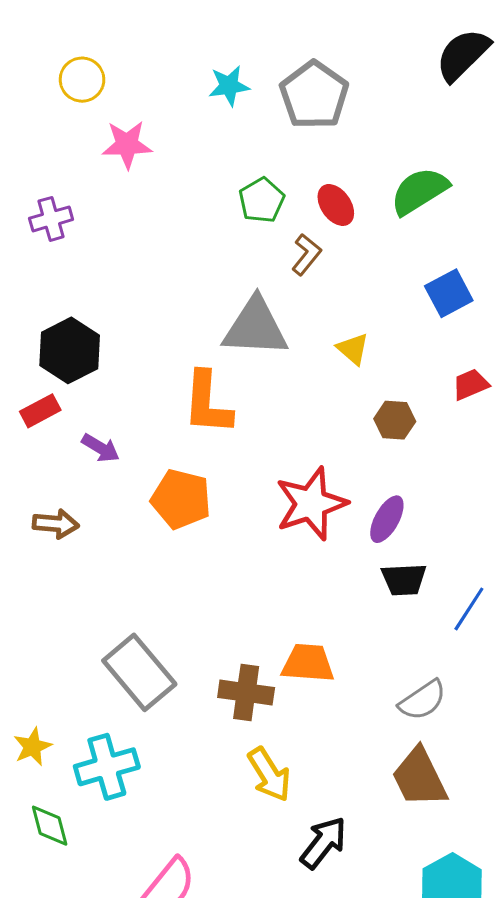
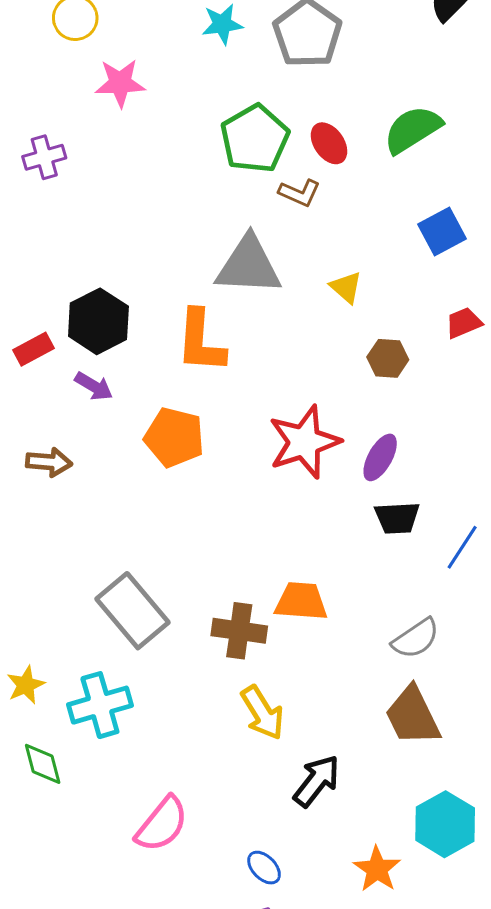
green pentagon: (262, 200) -> (255, 139), size x1.5
brown L-shape: (306, 255) -> (300, 193), turned 75
black hexagon: (70, 350) -> (98, 321), moved

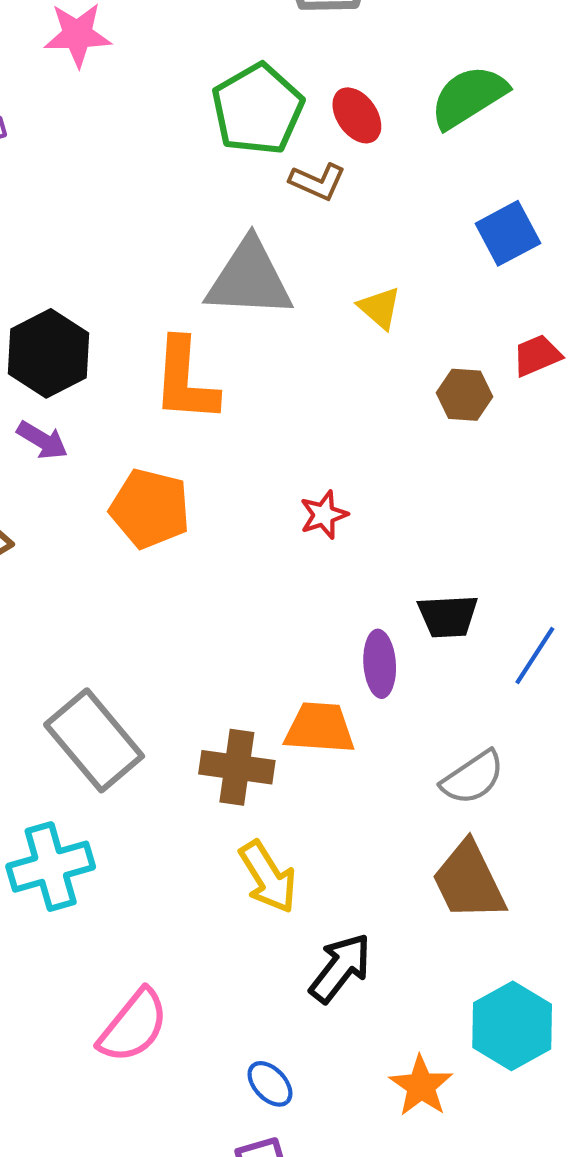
brown hexagon: (388, 358) -> (464, 395), moved
red star: (304, 442) -> (324, 515), size x0.5
purple ellipse: (380, 457) -> (380, 664), moved, turned -33

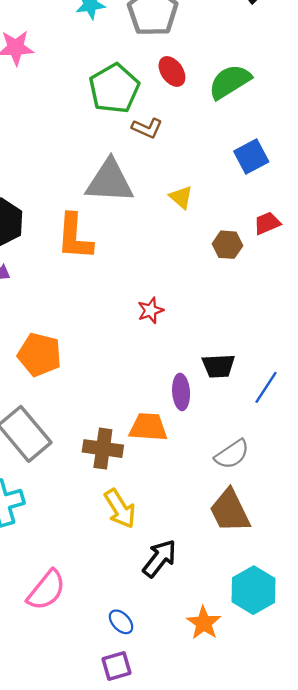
red ellipse: (357, 115) -> (172, 71), moved
orange pentagon: (150, 509) -> (39, 355), moved

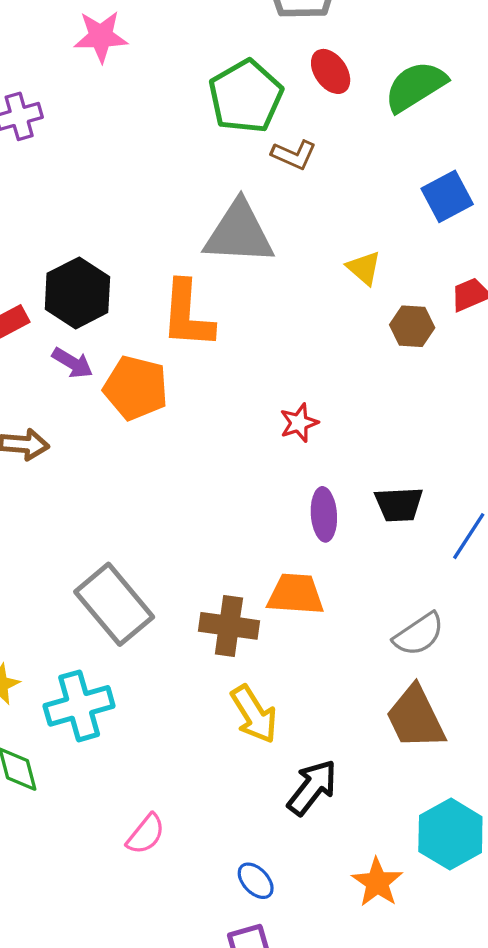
yellow triangle: (181, 197) -> (364, 268), moved
orange pentagon: (39, 355) -> (136, 388), moved
purple ellipse: (181, 392) -> (324, 514), moved
pink semicircle: (46, 590) -> (146, 834), size x0.7

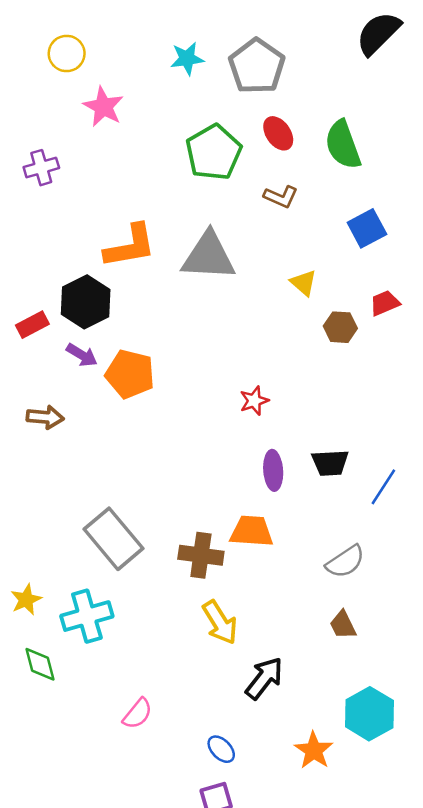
pink star: (101, 36) -> (103, 107), turned 30
green semicircle: (415, 86) -> (343, 145), turned -78
brown L-shape: (294, 155) -> (281, 197), moved
orange L-shape: (187, 315) -> (130, 246), moved, turned -104
brown trapezoid: (415, 718) -> (343, 625), size x0.6

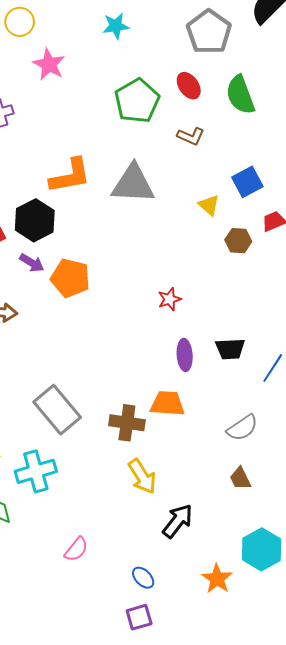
gray pentagon: (257, 66) -> (209, 32), moved
blue square: (367, 228) -> (247, 182), moved

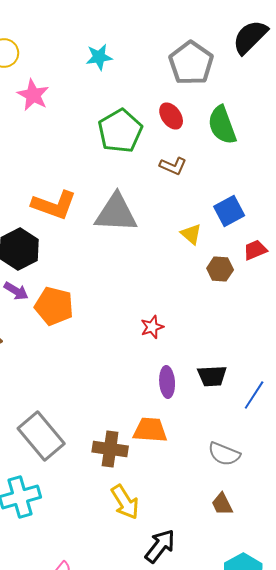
orange L-shape: (70, 176) -> (54, 205), turned 30
gray semicircle: (242, 428) -> (224, 454), turned 56

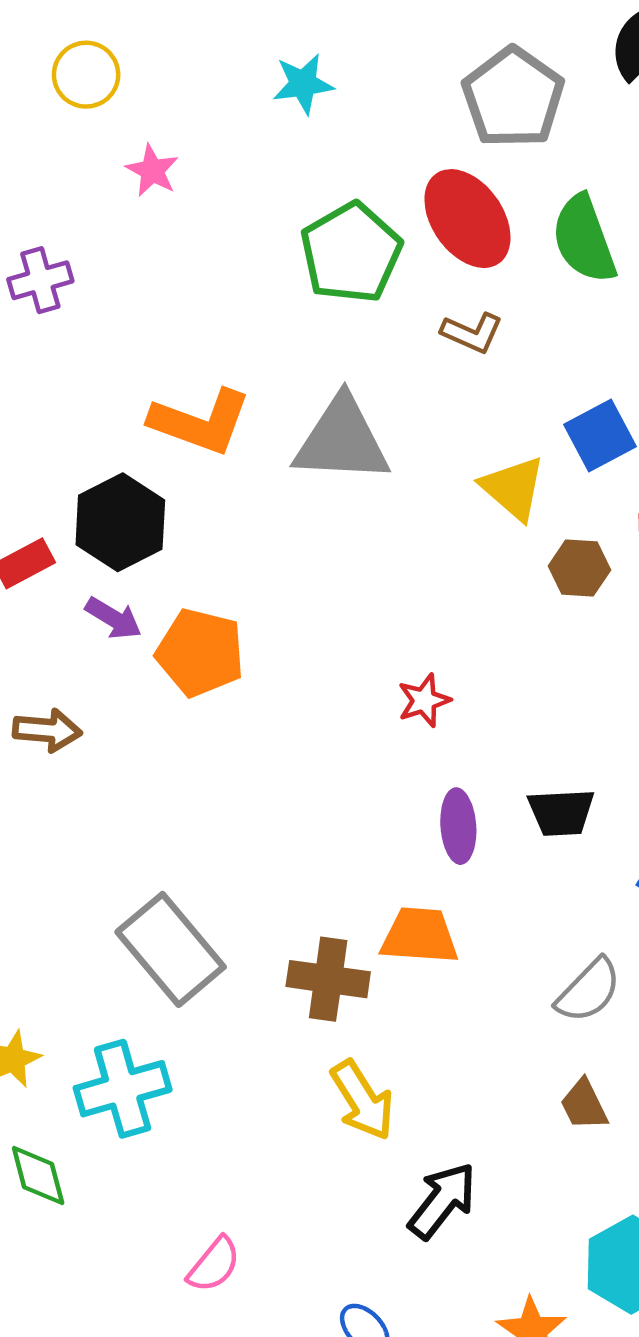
pink star: (33, 95) -> (152, 171), size x0.7
red ellipse: (171, 116) -> (467, 219), size x1.6
yellow triangle: (191, 234) -> (513, 488), size x1.4
gray semicircle: (224, 454) -> (589, 991), turned -68

